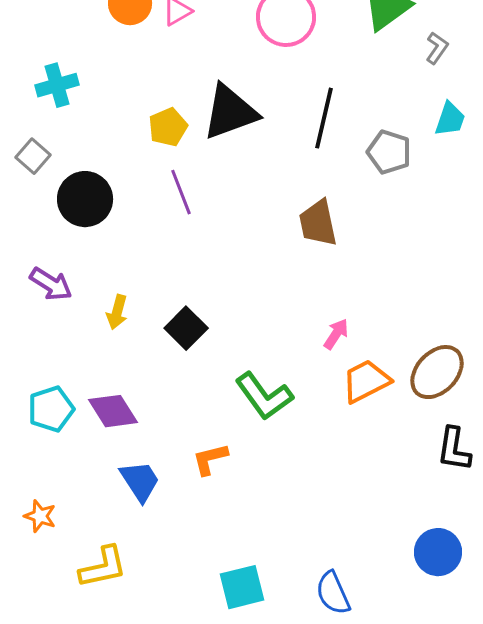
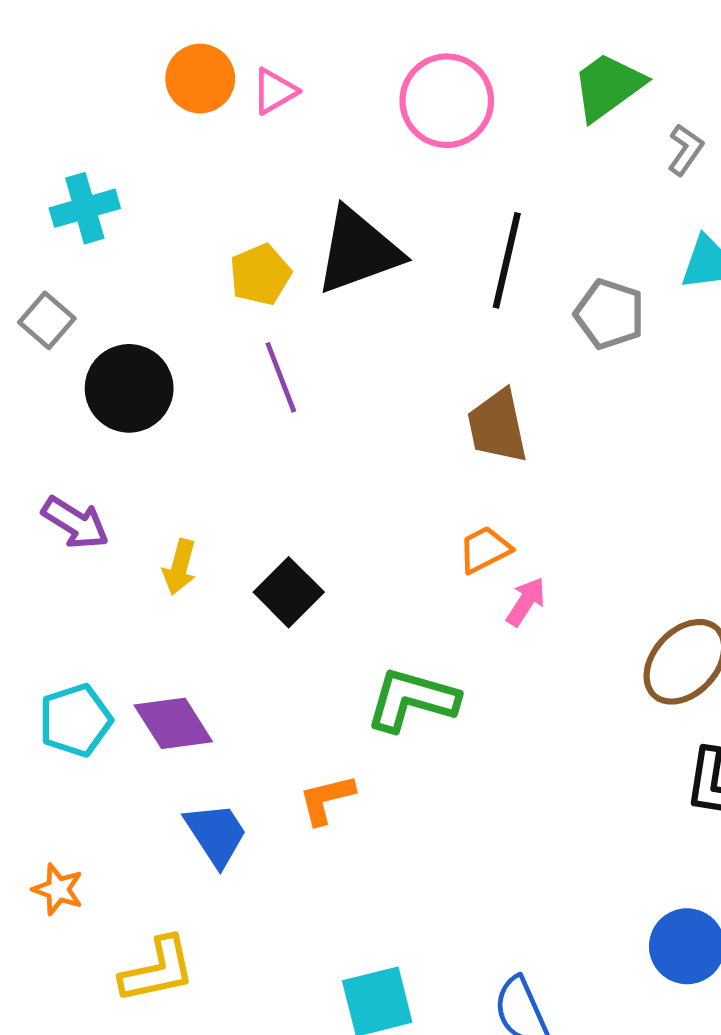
orange trapezoid: (366, 381) -> (485, 550), moved, size x0.7
green L-shape: (264, 396) -> (412, 700), turned 142

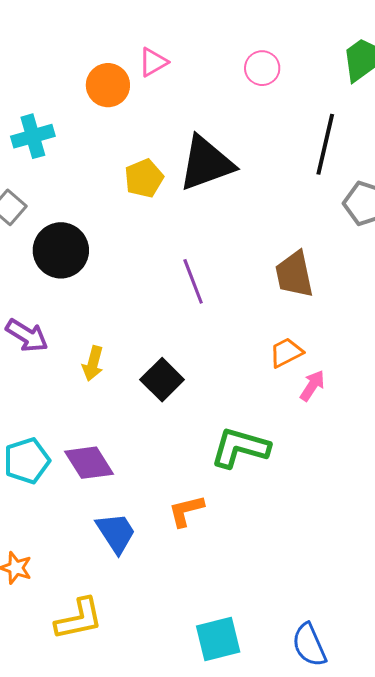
orange circle: (200, 79) -> (108, 85), moved
pink circle: (447, 101) -> (262, 68), size x0.6
black line: (507, 260) -> (325, 144), moved
purple line: (281, 377) -> (193, 281), moved

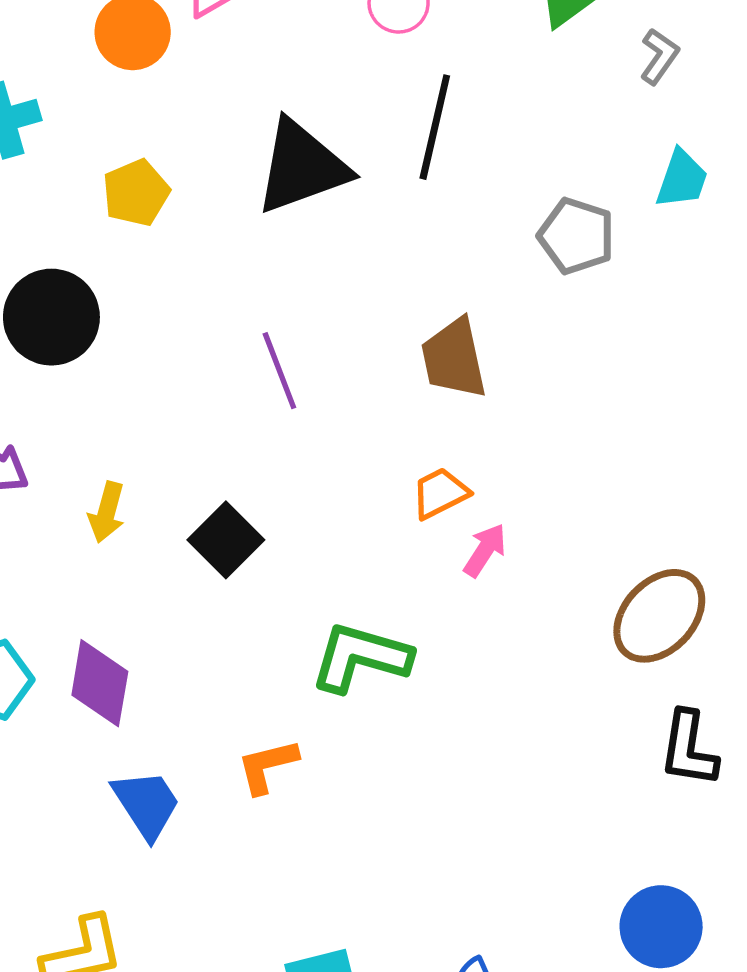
black line: (325, 144) -> (435, 127), moved
yellow pentagon: (144, 178) -> (136, 193), moved
purple diamond: (89, 463) -> (100, 683), turned 42

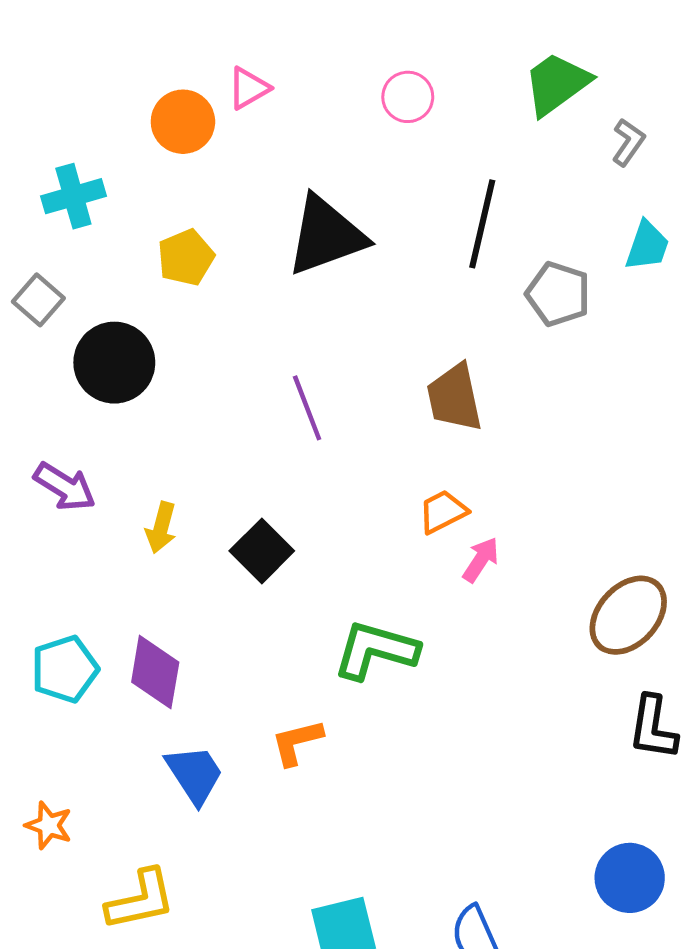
black line: (435, 127) -> (482, 224), moved

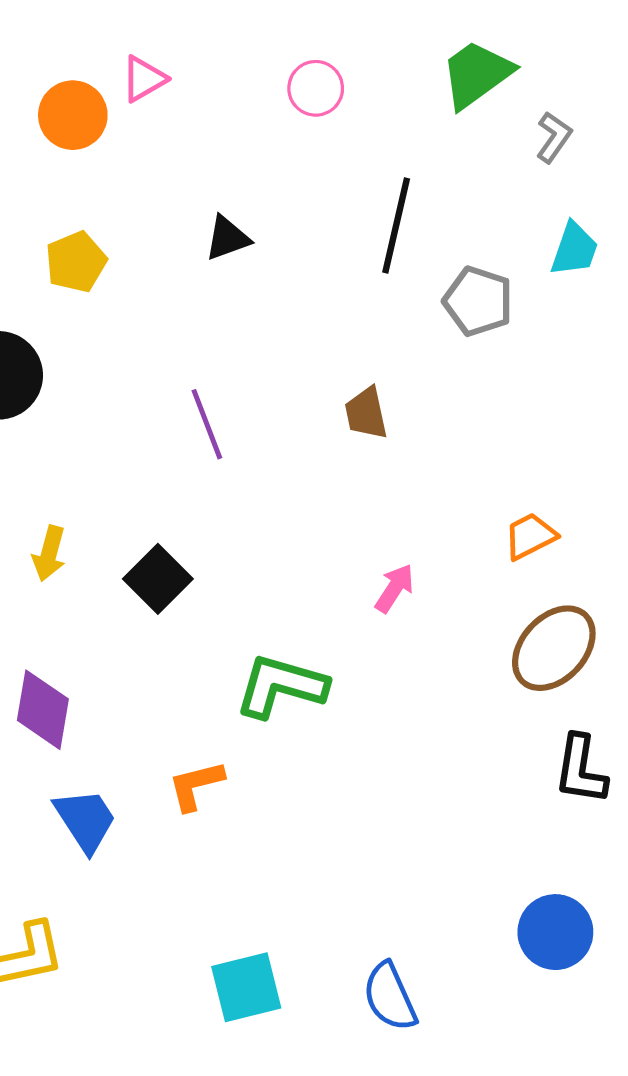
black triangle: (326, 236) -> (227, 238), size x0.5
brown trapezoid: (454, 398) -> (366, 413), size x0.7
orange trapezoid: (443, 512) -> (530, 536), moved

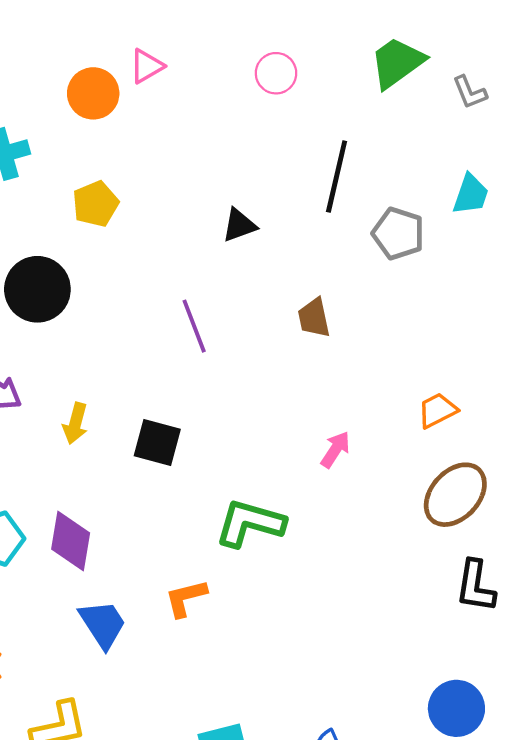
gray L-shape: (554, 137) -> (470, 92), moved, turned 123
black triangle: (227, 238) -> (239, 225), moved
black square: (158, 579) -> (157, 442), turned -30

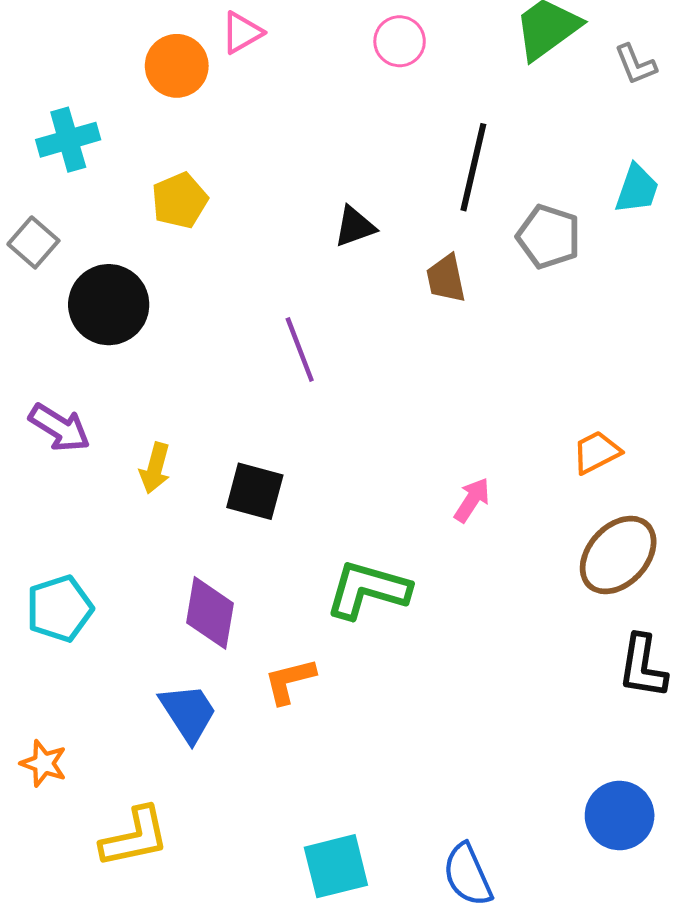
brown trapezoid: (314, 318) -> (446, 279), moved
purple diamond: (71, 541) -> (210, 613), moved

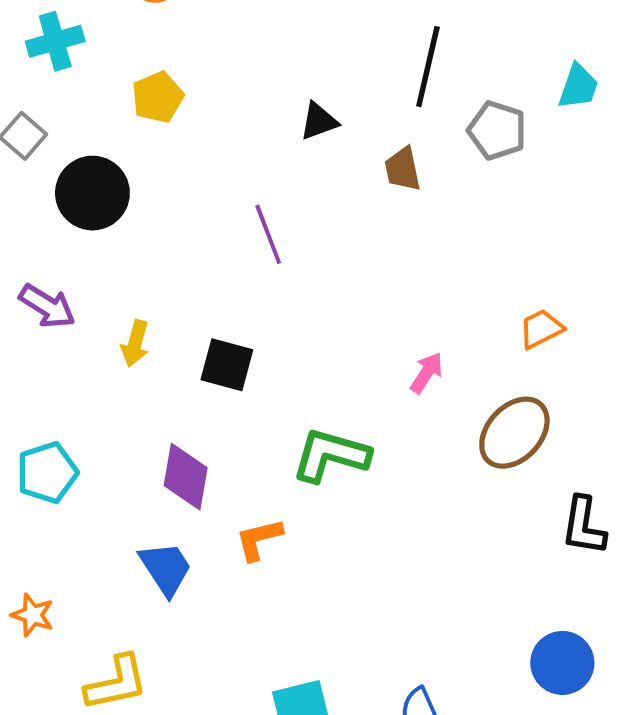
brown ellipse: (618, 555) -> (514, 433), moved

